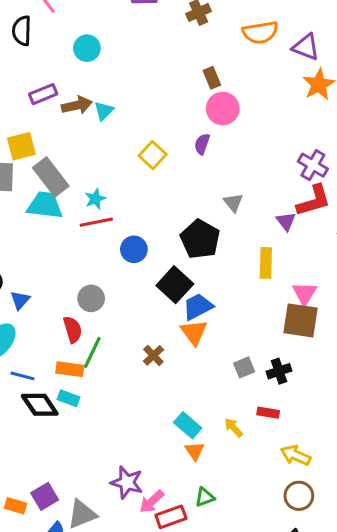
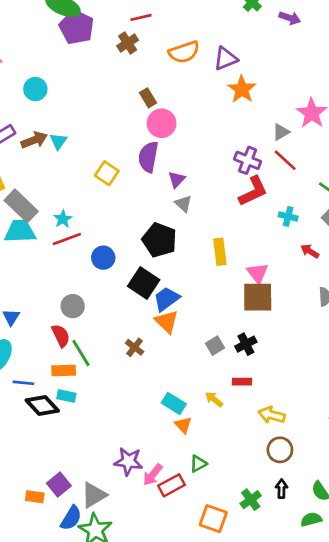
purple triangle: (306, 47) -> (226, 59), turned -35
purple semicircle: (202, 144) -> (148, 157), size x1.6
purple triangle: (286, 221) -> (177, 180), moved, turned 30
green line: (92, 352) -> (81, 353), turned -48

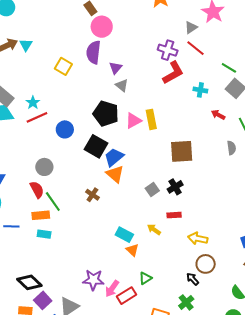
pink triangle: (258, 273) -> (133, 121), moved, turned 42
black diamond: (42, 406) -> (29, 282), moved
black arrow: (281, 489) -> (193, 279), moved, turned -40

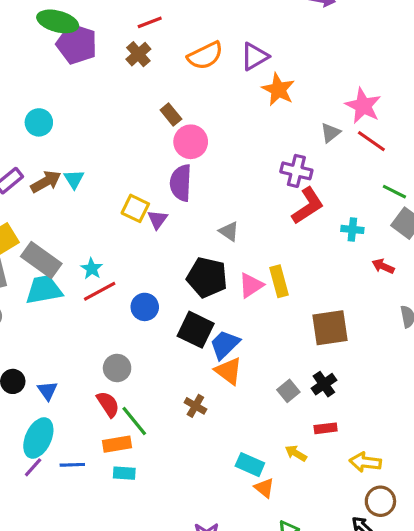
red line: (195, 48) -> (371, 141), moved
purple triangle: (116, 68) -> (157, 219), moved

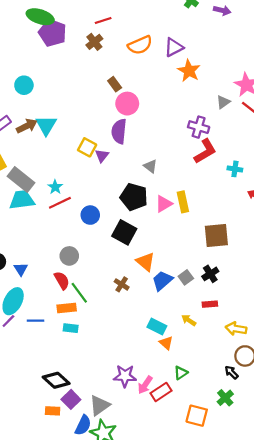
cyan triangle: (74, 179) -> (46, 125), size x1.5
blue trapezoid: (225, 345) -> (162, 281), moved

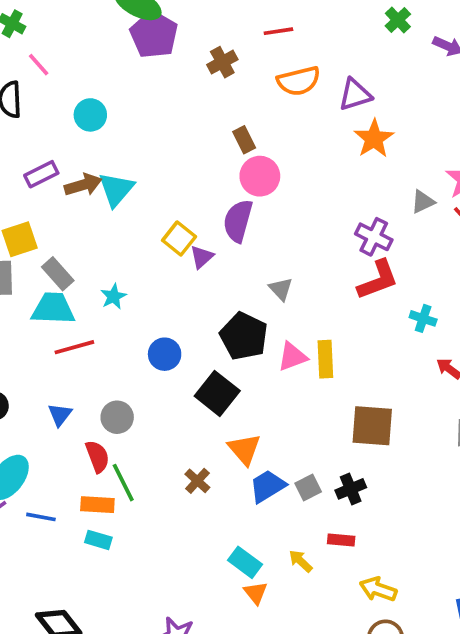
red line: (103, 20) -> (278, 31), moved
gray rectangle: (21, 179) -> (58, 274), size x0.7
red line: (60, 203) -> (74, 347), moved
blue triangle: (21, 269) -> (60, 415), moved

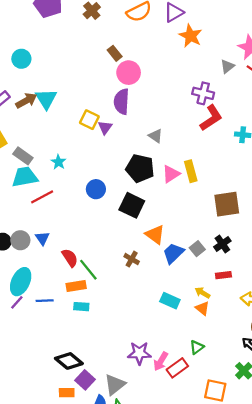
gray circle: (117, 417) -> (20, 240), moved
orange triangle: (256, 593) -> (202, 308), moved

